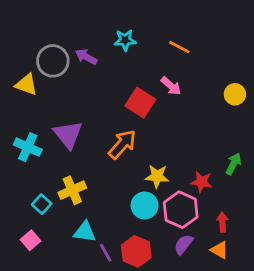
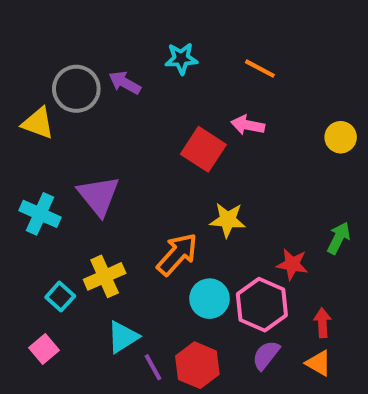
pink arrow: (171, 86) -> (248, 125), turned 150
orange arrow: (122, 144) -> (177, 254), moved
yellow star: (157, 176) -> (228, 220), moved
cyan triangle: (85, 232) -> (123, 337), turned -40

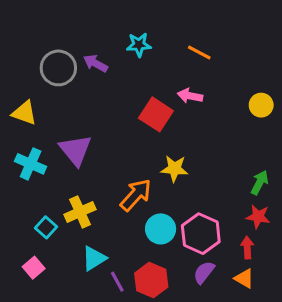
yellow triangle: (38, 123) -> (24, 113), moved
red star: (292, 264) -> (258, 217), moved

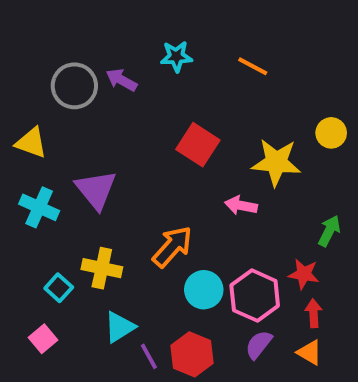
pink arrow: (190, 96) -> (241, 205), moved
yellow star: (174, 169) -> (276, 162), moved, size x1.4
yellow cross: (80, 212) -> (102, 268), turned 36
red star: (258, 217) -> (304, 274), moved

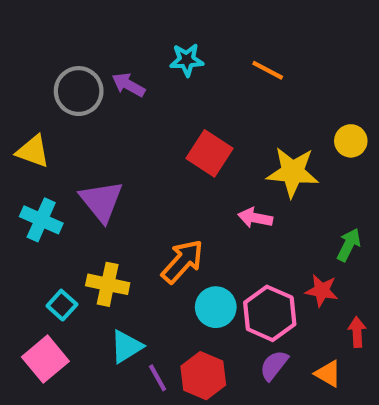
red arrow: (314, 313) -> (357, 332), moved
pink square: (43, 339) -> (45, 359), size x1.5

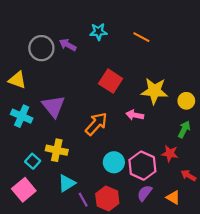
yellow circle: (351, 141) -> (186, 101), moved
orange arrow: (182, 261) -> (96, 124), moved
red arrow: (357, 332) -> (189, 175), turned -56

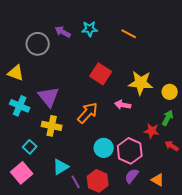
purple arrow: (68, 45) -> (63, 32), moved
yellow cross: (57, 150) -> (52, 126), moved
red star: (170, 153) -> (152, 131), moved
red arrow: (189, 175) -> (172, 146), moved

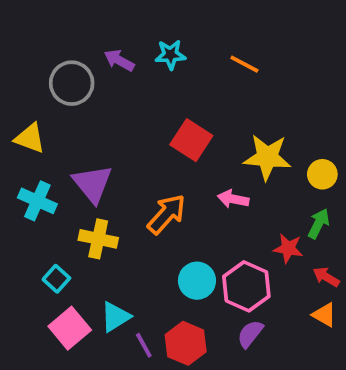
pink square: (22, 173) -> (70, 328), moved
orange triangle: (158, 180) -> (324, 315), moved

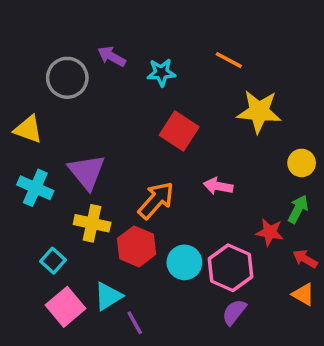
cyan star: (170, 55) -> (161, 72), moved
yellow star: (267, 157) -> (259, 112), moved
red hexagon: (186, 343) -> (136, 246), moved

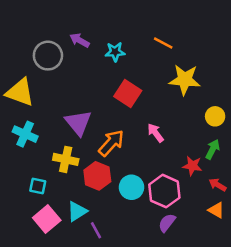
yellow triangle: (28, 129) -> (20, 92), size x1.4
purple triangle: (87, 172) -> (78, 123), moved
pink arrow: (218, 186) -> (156, 133), turned 42
cyan square: (53, 261) -> (38, 186), turned -30

